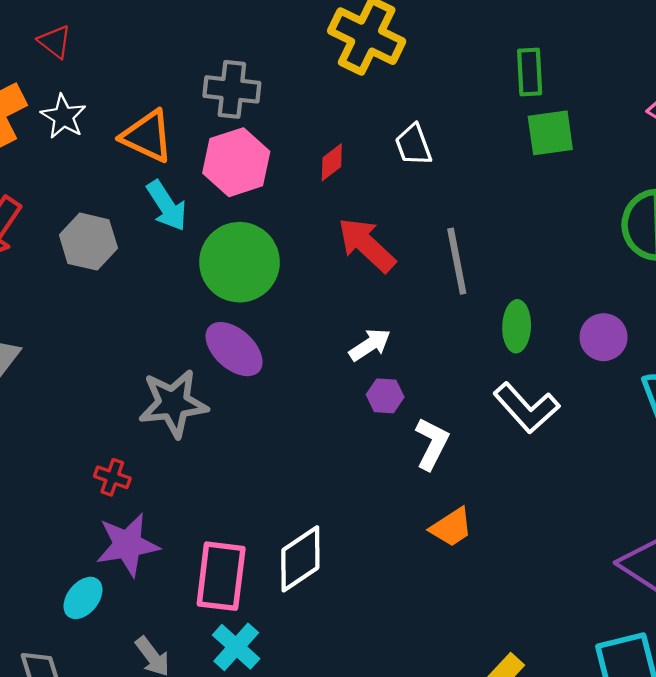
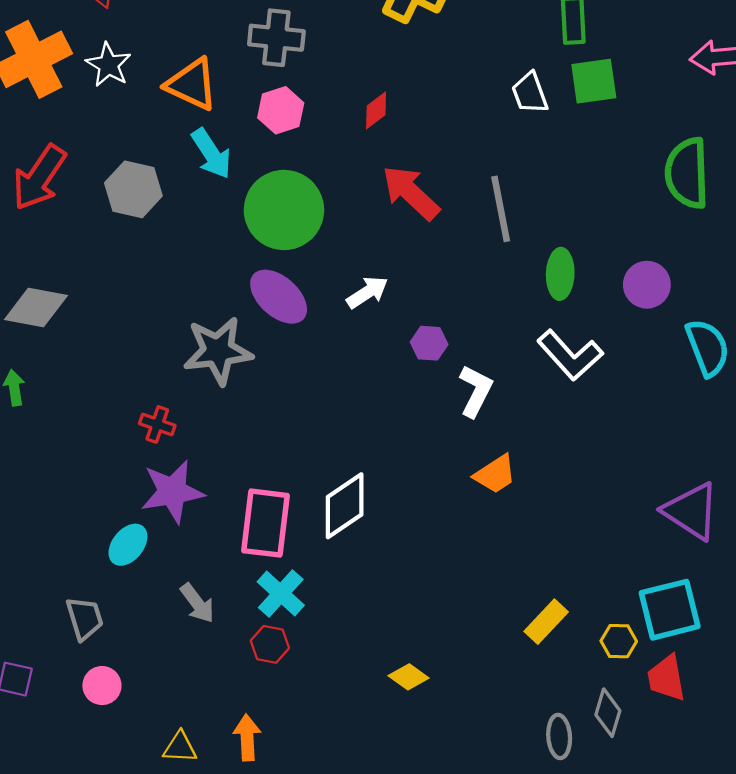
white trapezoid: (413, 145) -> (530, 93), moved
pink hexagon: (236, 162) -> (281, 110), size x0.7
white arrow: (370, 345) -> (367, 292), moved

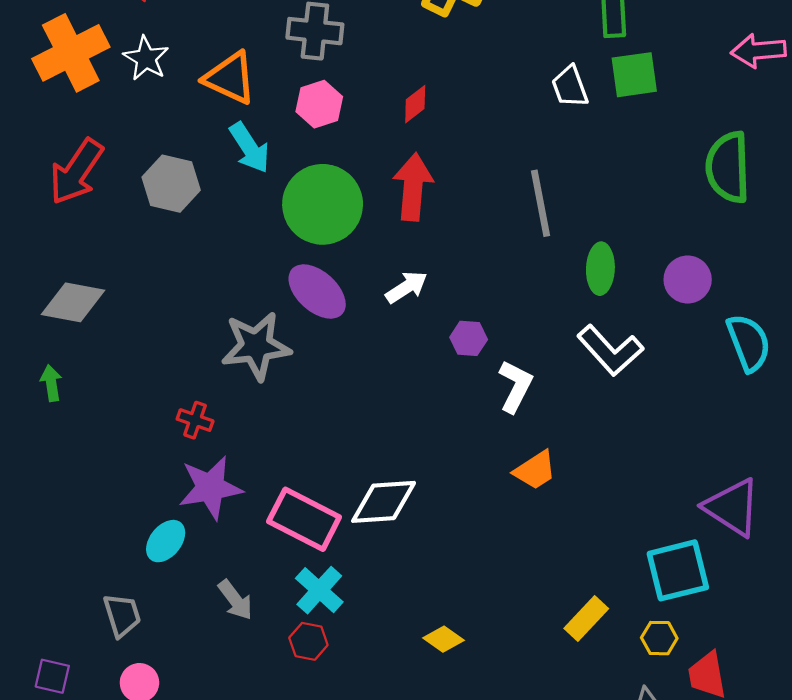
red arrow: (411, 193) -> (413, 187), moved, turned 52
white diamond: (345, 506) -> (384, 502), turned 30
pink rectangle: (266, 523) -> (304, 519), turned -70
cyan square: (670, 610) -> (678, 570), moved
yellow diamond: (409, 677) -> (444, 639), moved

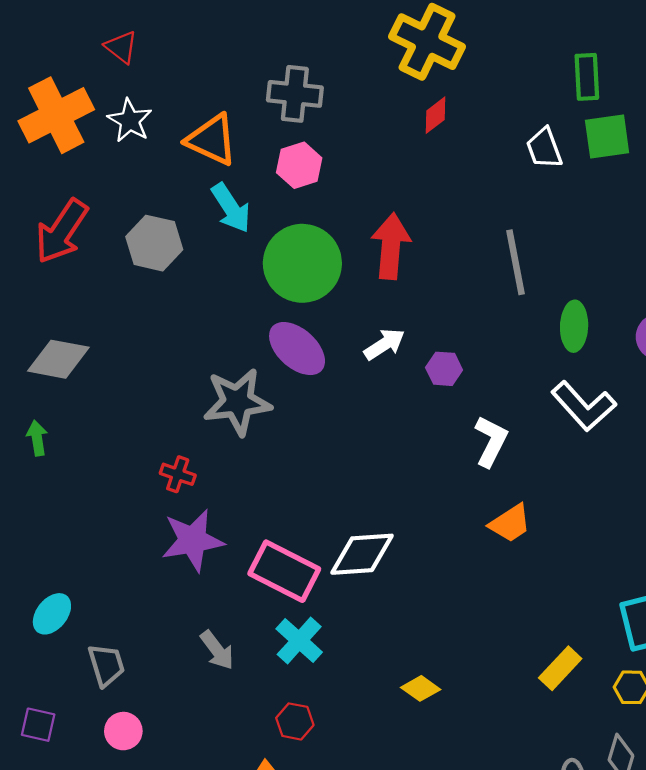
red diamond: (415, 104) -> (436, 115), moved
purple hexagon: (469, 338) -> (444, 369), moved
cyan ellipse: (166, 541) -> (52, 614), moved
red hexagon: (308, 641) -> (295, 721), moved

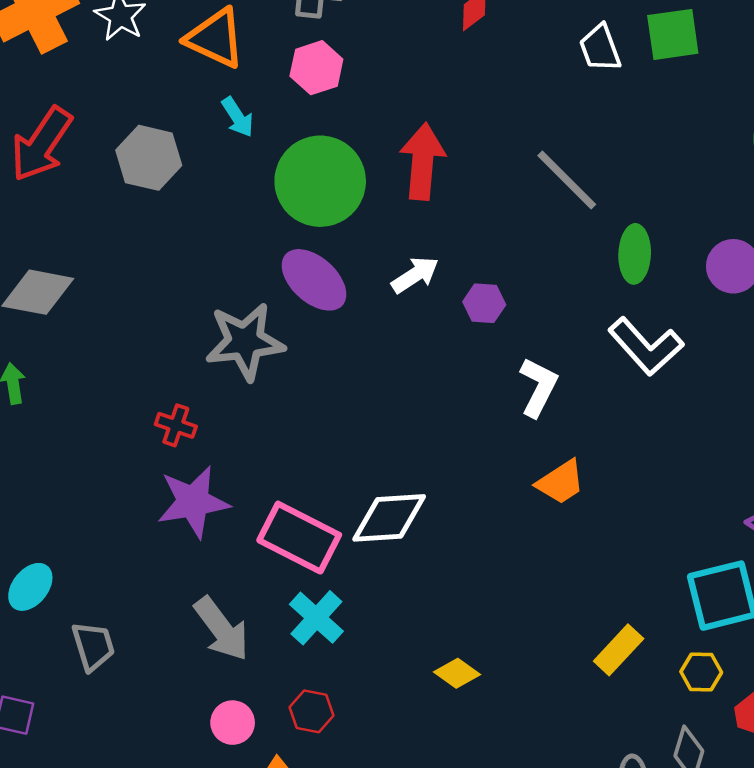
cyan arrow: (231, 208) -> (238, 117), size x0.7
gray line: (515, 262) -> (567, 180), turned -34
gray arrow: (217, 650) -> (221, 629), size x1.4
pink circle: (123, 731) -> (233, 723), moved

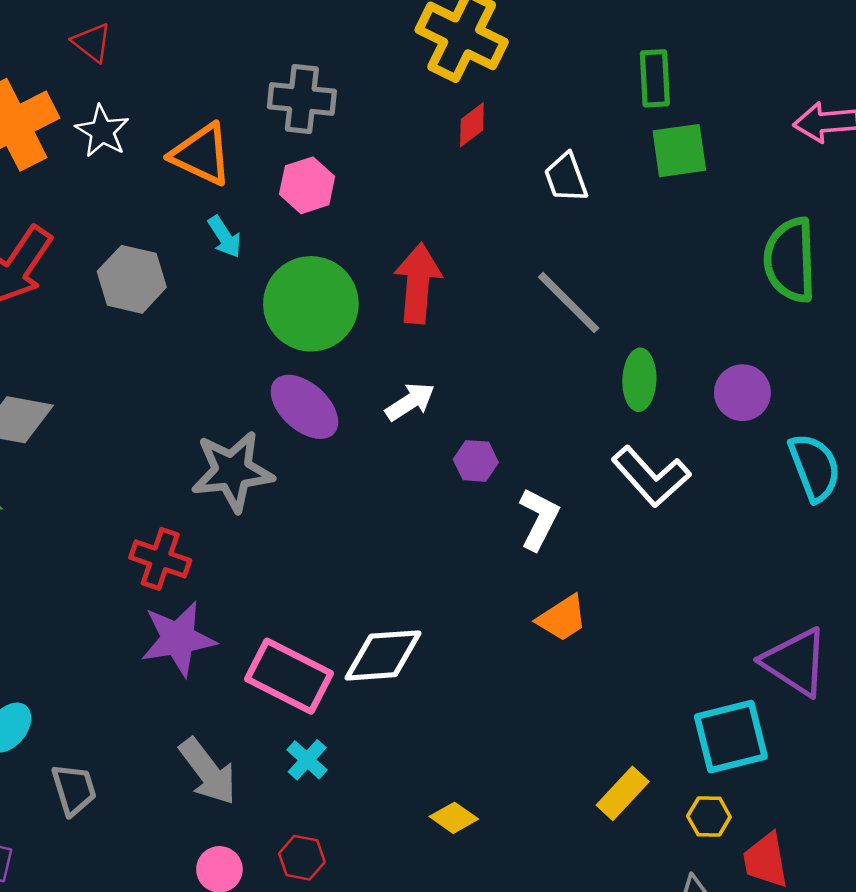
white trapezoid: (600, 48) -> (566, 178), moved
purple hexagon: (484, 303) -> (476, 461), moved
red cross: (176, 425) -> (160, 559), size x1.4
cyan cross: (316, 618) -> (307, 760), size x0.7

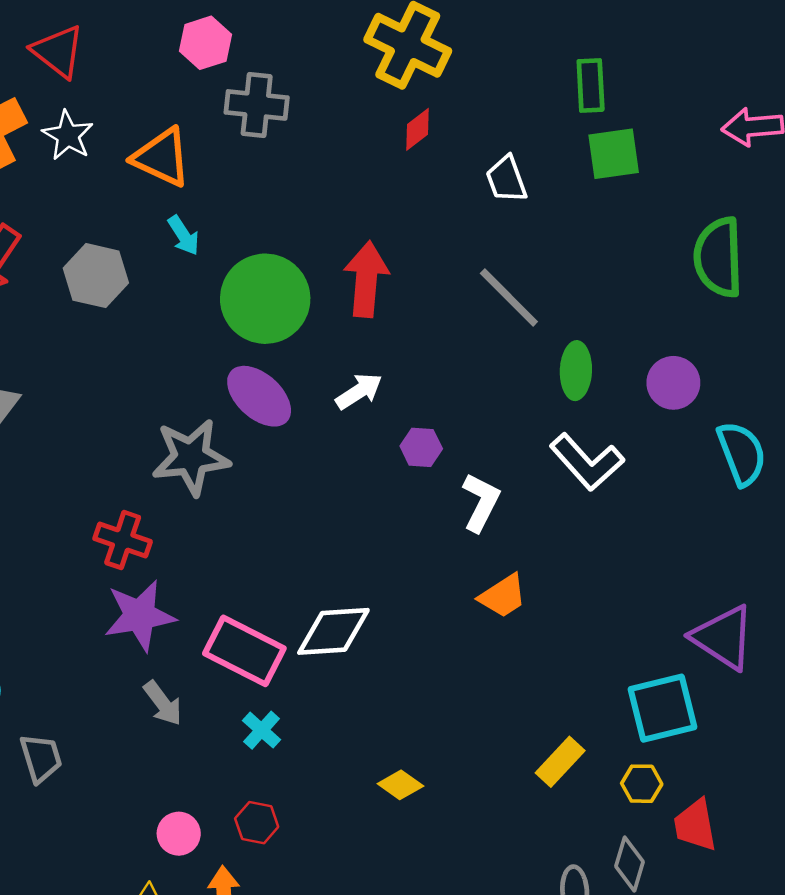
red triangle: (92, 42) -> (58, 51), size x1.4
pink hexagon: (307, 185) -> (205, 43), moved
gray arrow: (208, 771) -> (163, 703), moved, size x0.7

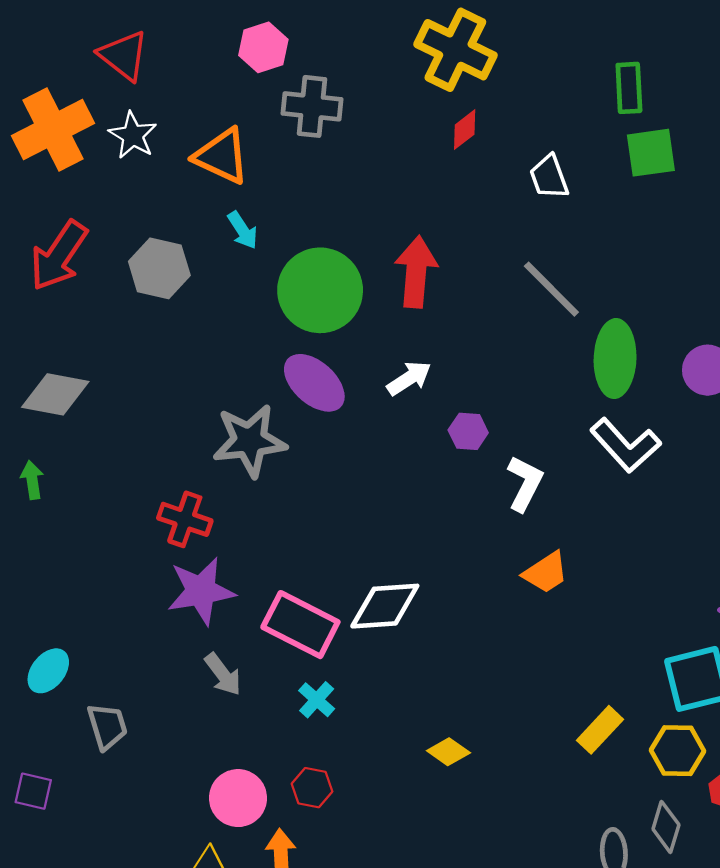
green ellipse: (576, 371) -> (615, 359), size x1.4
yellow hexagon: (642, 784) -> (677, 751), size x1.4
pink circle: (179, 834) -> (238, 798), size x1.4

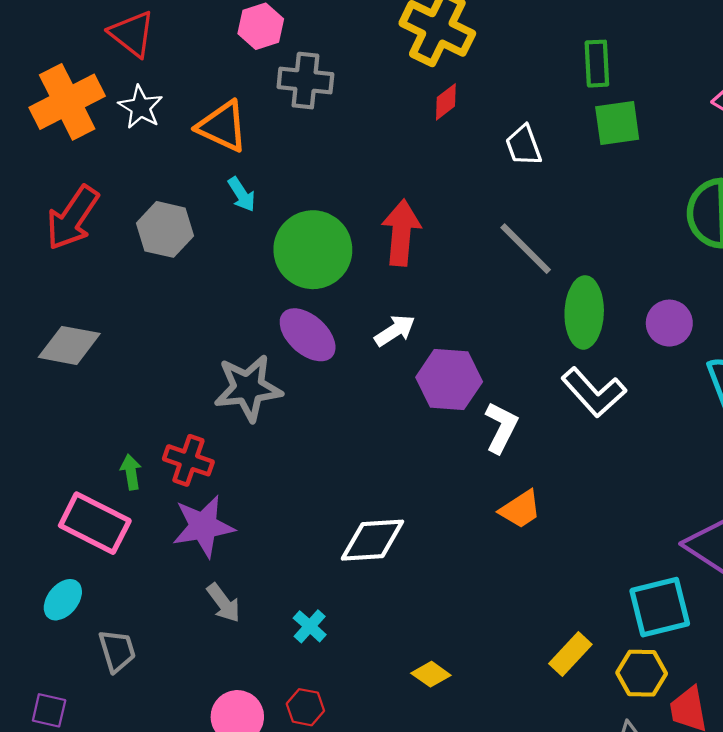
purple hexagon: (468, 431) -> (449, 379), size x1.8
green arrow: (32, 480) -> (131, 472), moved
pink rectangle: (300, 625) -> (95, 523), moved

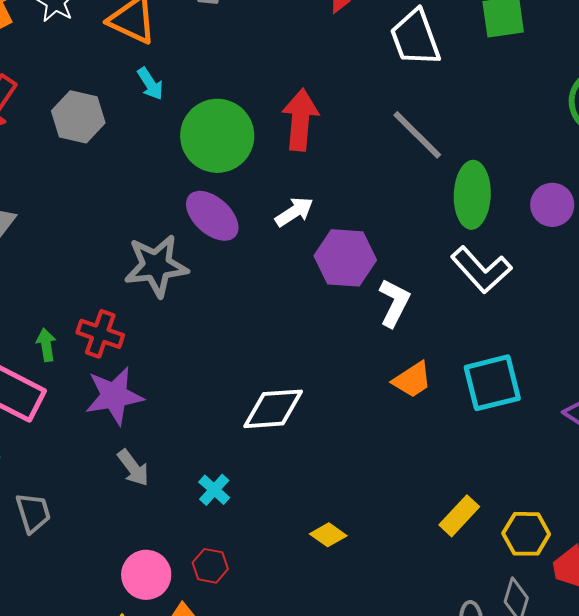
white trapezoid: (524, 145) -> (415, 38), size x1.5
cyan square: (660, 607) -> (492, 383), moved

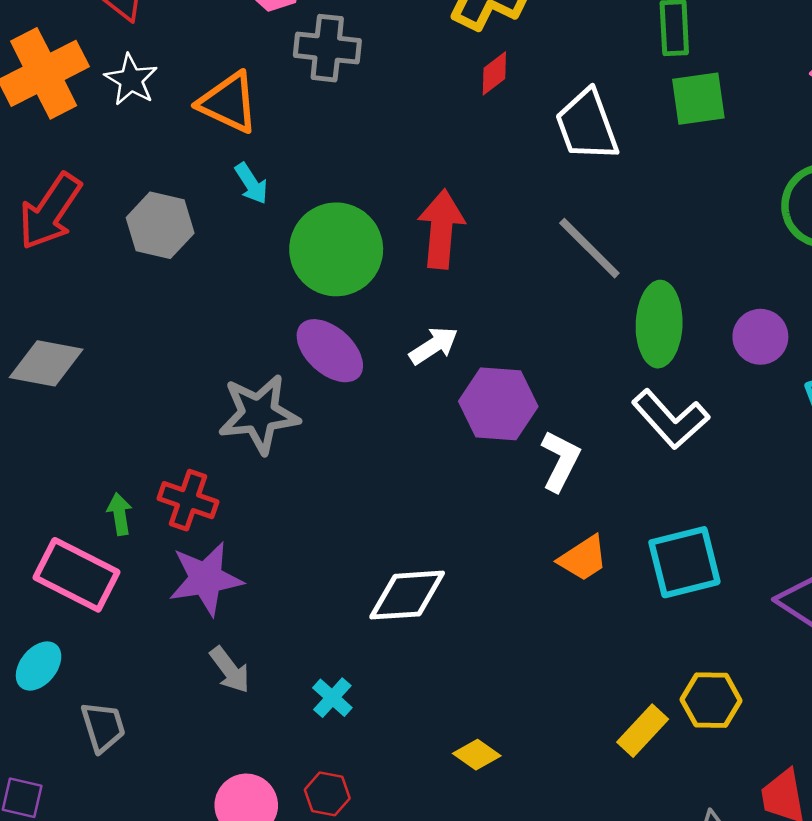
yellow hexagon: (526, 534) -> (711, 700), moved

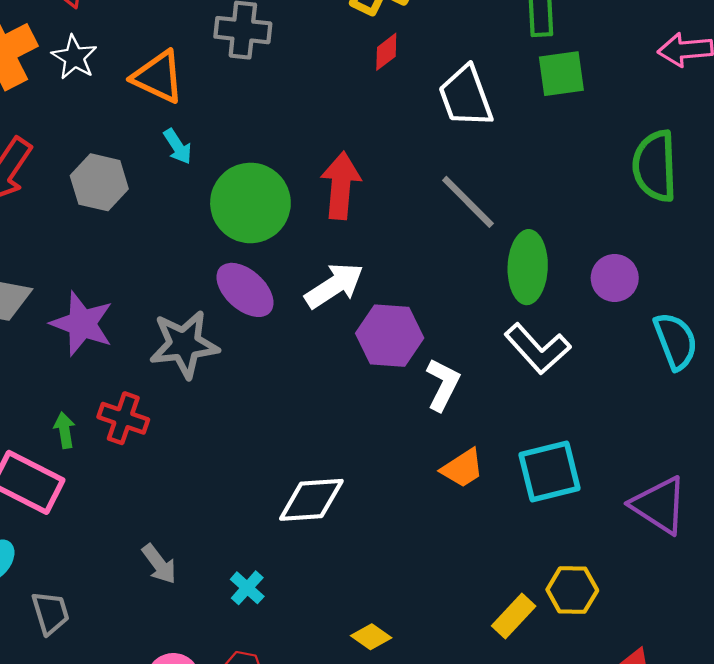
white arrow: (434, 346) -> (334, 286), size x1.4
purple star: (206, 579) -> (82, 324), moved, turned 30

